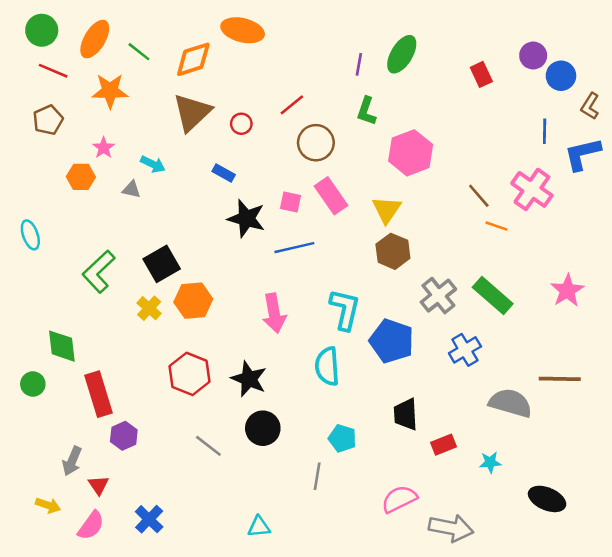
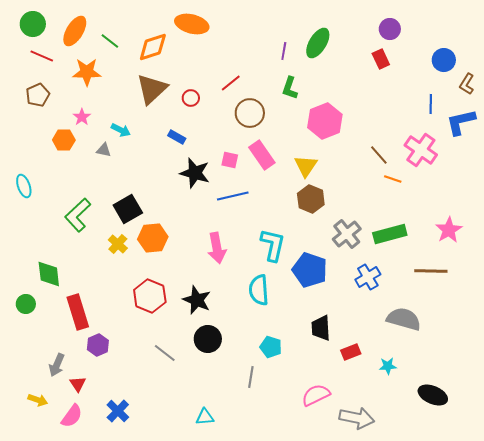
purple circle: (533, 56) -> (390, 29), moved
green rectangle: (493, 296) -> (390, 234), turned -56
brown line: (560, 379) -> (431, 271), moved

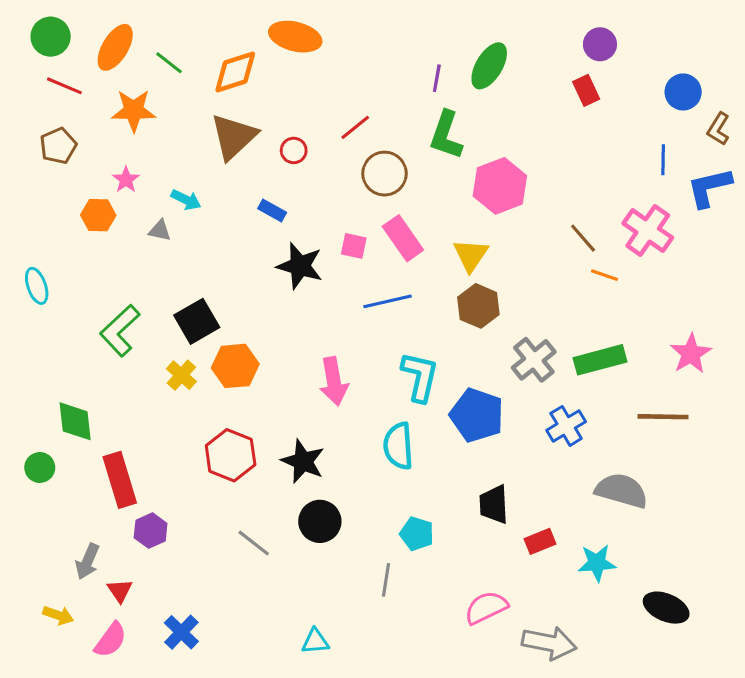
green L-shape: (290, 88) -> (446, 135), size x1.4
blue line: (233, 196) -> (388, 301), moved
cyan star: (388, 366) -> (597, 563), size x1.4

